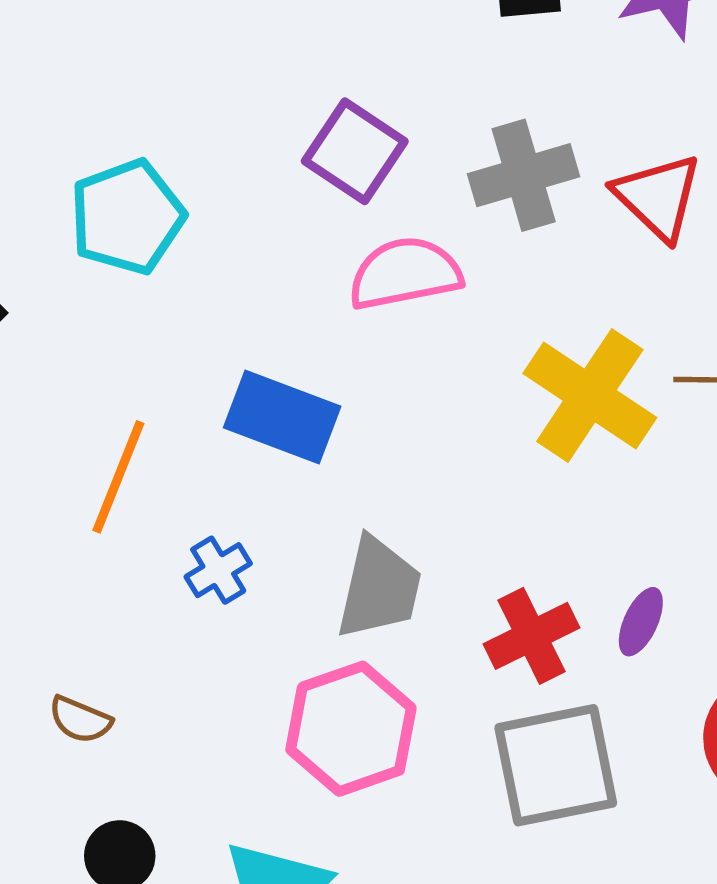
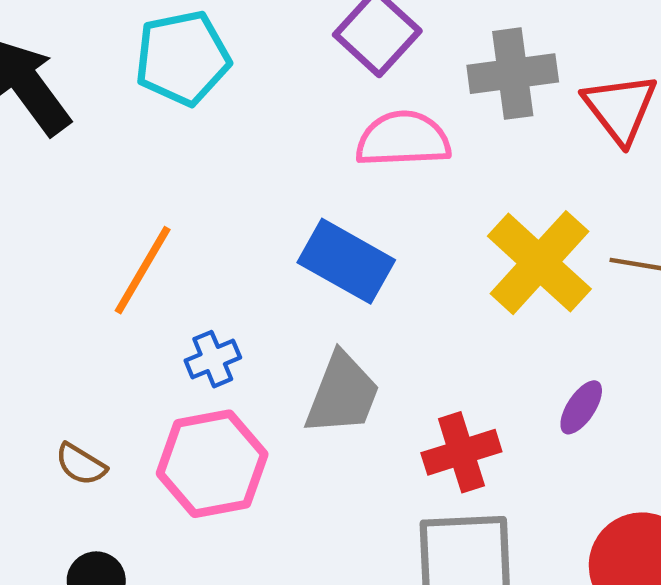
blue rectangle: (282, 417) -> (346, 261), moved
purple ellipse: (641, 622) -> (581, 407), moved
pink hexagon: (351, 729) -> (212, 464), moved

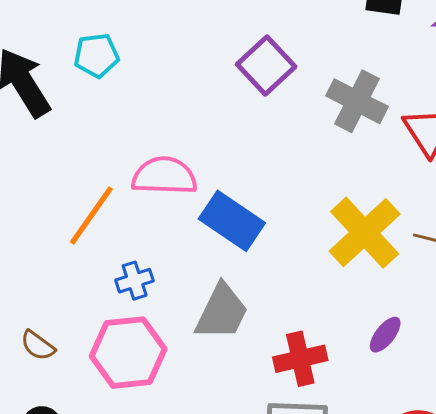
cyan pentagon: (182, 58) -> (96, 55), moved, size x0.7
gray cross: (513, 74) -> (357, 101), turned 30
pink semicircle: (403, 139) -> (164, 176), moved

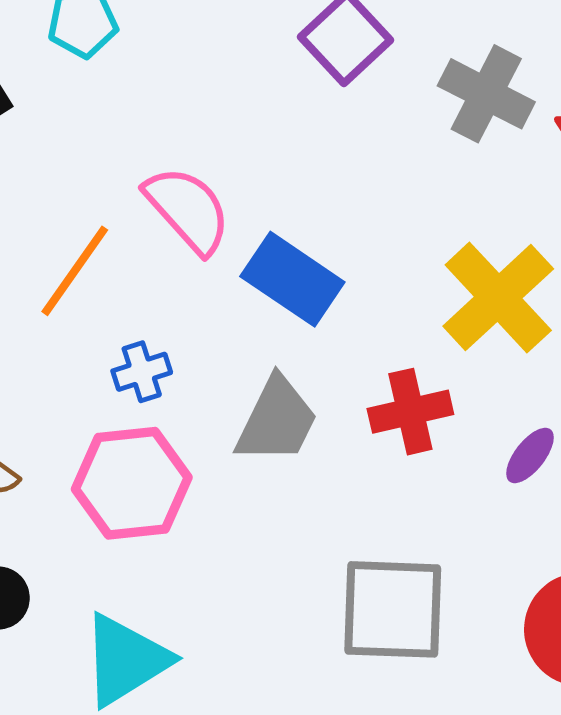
pink semicircle: (164, 176) -> (188, 210), turned 46
red cross: (300, 359) -> (410, 412), moved

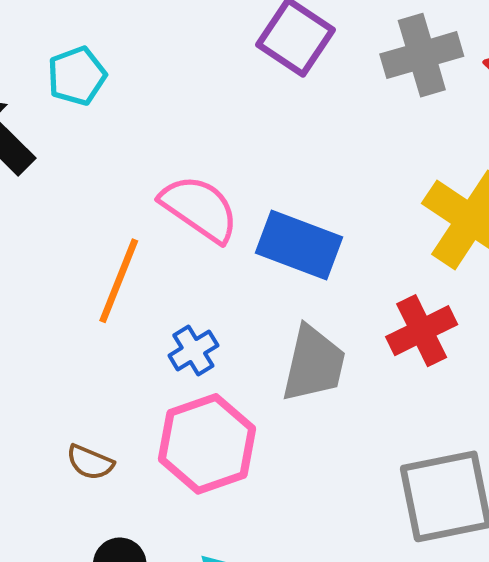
gray cross: (486, 94) -> (422, 55), turned -30

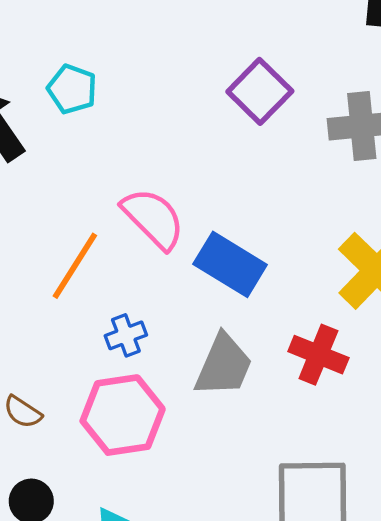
cyan pentagon: (77, 76) -> (72, 89), turned 30
red cross: (422, 331) -> (318, 355), turned 38

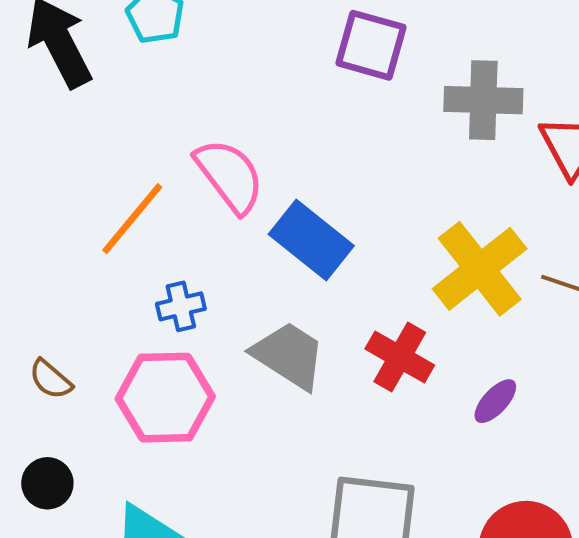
purple square: (260, 91) -> (371, 45), turned -36
gray trapezoid: (224, 365) -> (289, 355), turned -88

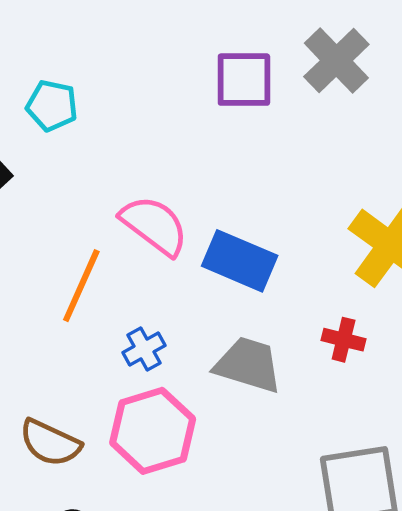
gray cross: (483, 100) -> (336, 61), moved, turned -30
red cross: (400, 357) -> (344, 340), size x0.7
brown semicircle: (51, 379) -> (50, 443), size x1.5

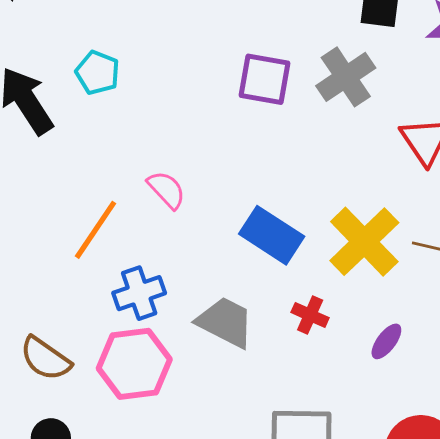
pink semicircle: (154, 225) -> (166, 190), size x0.7
blue rectangle: (240, 261) -> (272, 235), moved
blue cross: (144, 349) -> (139, 293), size x1.4

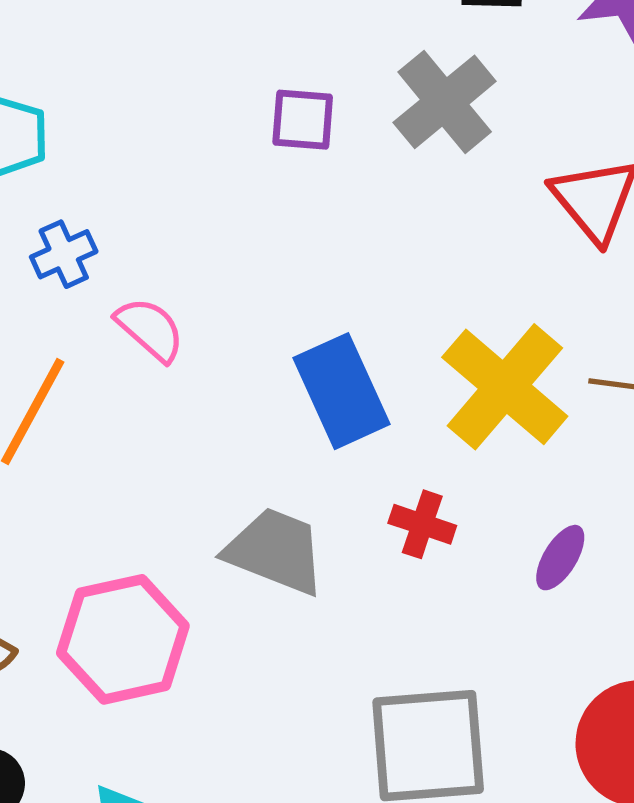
purple square: (264, 79) -> (303, 120), size x0.7
blue rectangle: (272, 235) -> (341, 391), turned 38
blue cross: (139, 293) -> (64, 254), moved, size x0.7

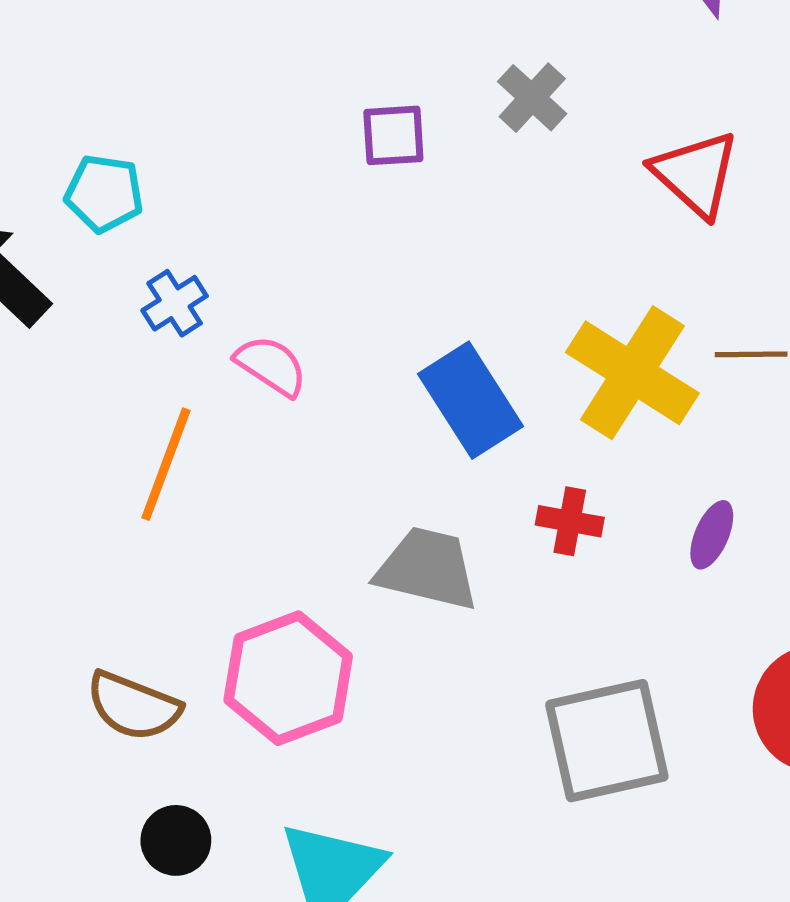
gray cross: (445, 102) -> (532, 98), size x0.7

